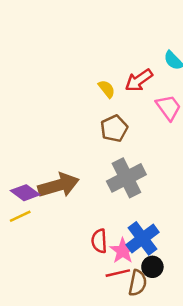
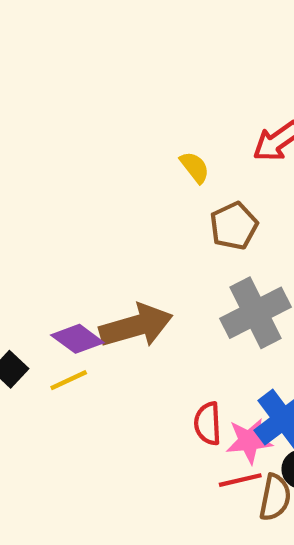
yellow semicircle: (107, 89) -> (195, 167), moved
pink star: (123, 251) -> (249, 441), turned 30

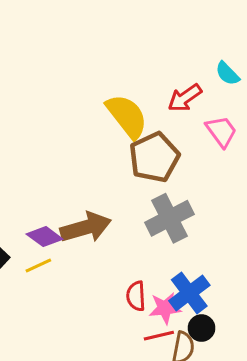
yellow semicircle: (195, 167) -> (127, 116), size x2.0
brown pentagon: (234, 226) -> (154, 157), size x1.5

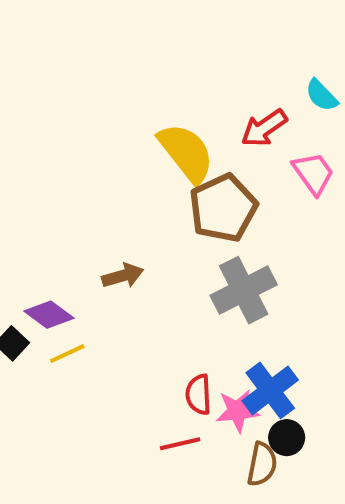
brown arrow: (86, 227) -> (123, 276), moved, size x0.6
purple diamond: (45, 237) -> (49, 315), moved
red line: (159, 336) -> (180, 444), moved

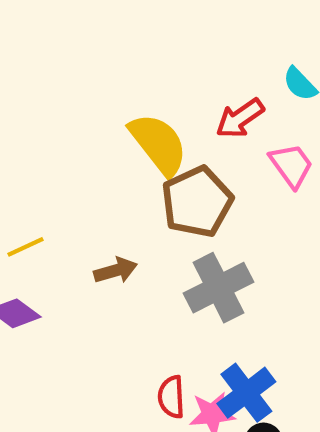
brown arrow: (123, 276) -> (116, 270), moved
yellow line: (67, 354) -> (26, 247), moved

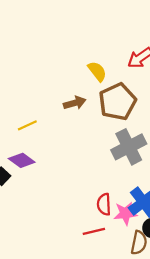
yellow semicircle: (158, 144) -> (97, 71), size x0.6
brown arrow: (116, 270) -> (75, 103), moved

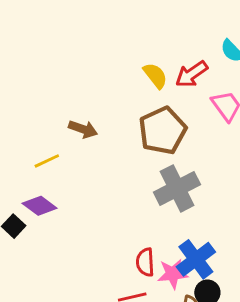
yellow semicircle: (97, 71) -> (155, 76), moved
brown arrow: (75, 103) -> (83, 129), moved, turned 35

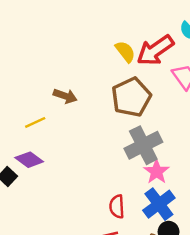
red arrow: (191, 74) -> (155, 50), size x1.4
pink star: (173, 274) -> (157, 172), moved, turned -30

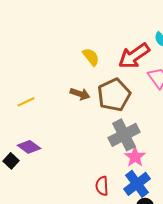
yellow semicircle: (125, 52) -> (91, 57), moved
brown arrow: (65, 96) -> (80, 94), moved
yellow line: (35, 122) -> (26, 102), moved

